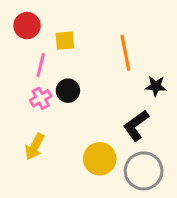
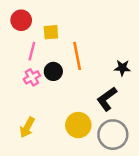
orange line: (125, 53) -> (77, 56), moved
yellow arrow: (35, 147) -> (27, 127), moved

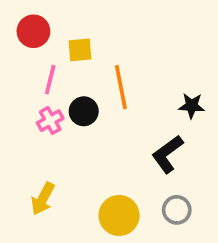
yellow circle: (78, 125) -> (119, 215), moved
gray circle: (113, 135) -> (177, 210), size x0.6

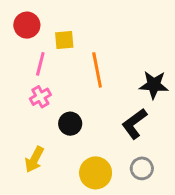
black star: (192, 106) -> (154, 85), size x1.4
black circle: (84, 111) -> (70, 124), moved

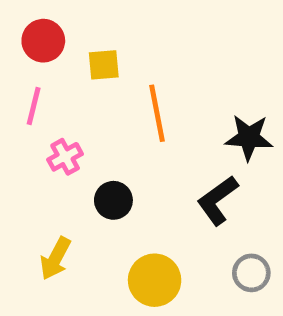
pink line: (40, 64) -> (34, 106), moved
gray circle: (142, 168) -> (251, 273), moved

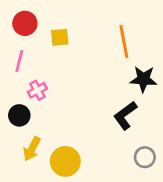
orange line: (157, 113) -> (124, 42), moved
black circle: (113, 200) -> (19, 115), moved
yellow circle: (155, 280) -> (65, 161), moved

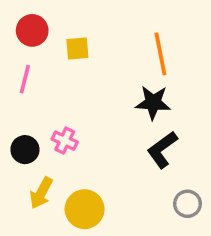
black star: (143, 79) -> (153, 103), moved
pink cross: (37, 90) -> (65, 141), moved, turned -36

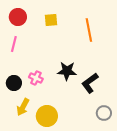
yellow square: (77, 48) -> (51, 20), moved
black star: (153, 103) -> (67, 71), moved

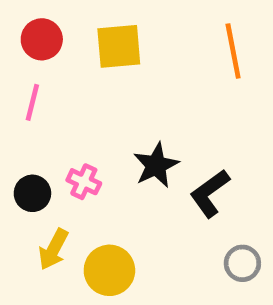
yellow square: (51, 20) -> (119, 46), size x1.5
orange line: (89, 30) -> (233, 51), moved
black star: (67, 71) -> (156, 165), turned -30

